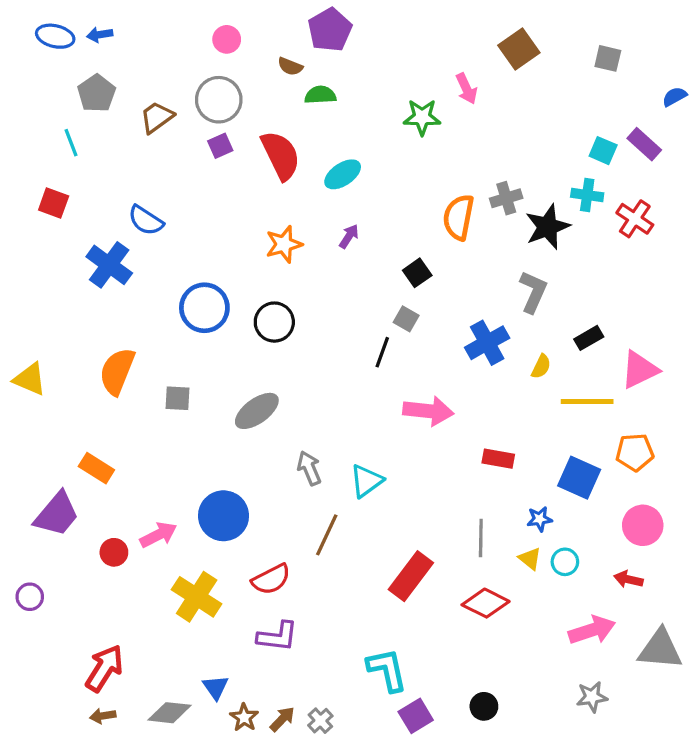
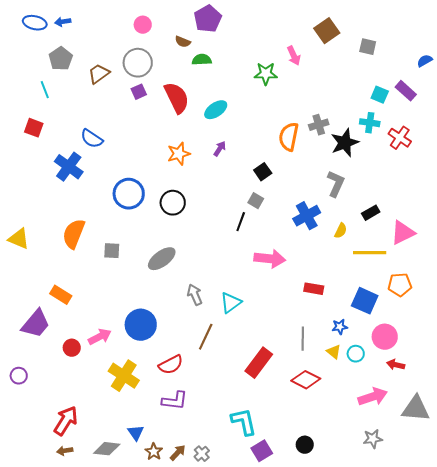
gray square: (608, 58) -> (368, 47), moved
pink circle: (643, 525) -> (385, 337), moved

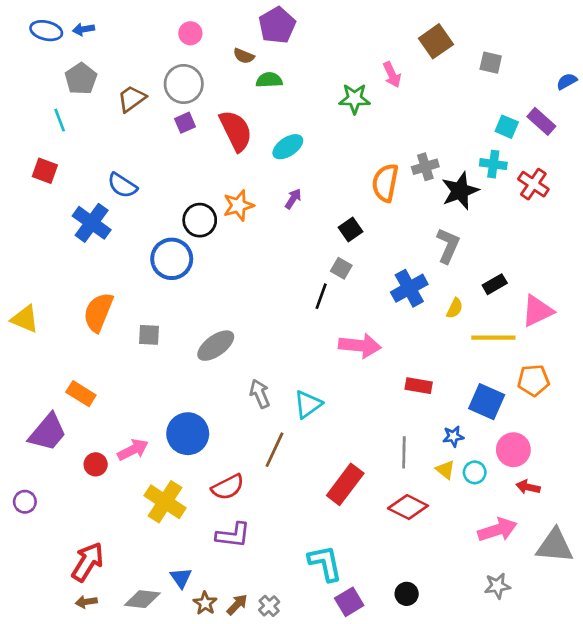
black circle: (173, 203) -> (200, 220), moved

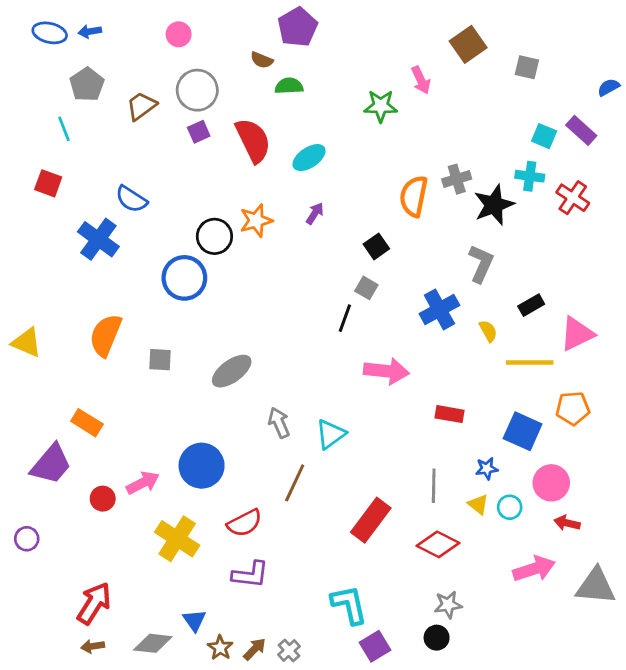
pink circle: (190, 33) -> (179, 34), moved
yellow semicircle: (455, 308) -> (488, 331), turned -55
gray star: (497, 586) -> (448, 605), moved

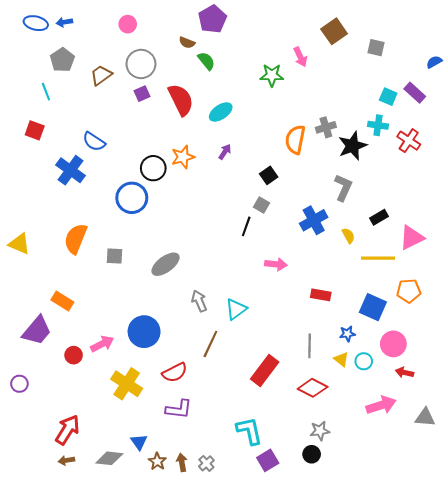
green semicircle: (289, 86) -> (206, 61), turned 54
pink arrow: (386, 371) -> (276, 264), size x0.7
gray triangle: (596, 586) -> (425, 417), size x0.7
brown arrow: (255, 649) -> (182, 462), turned -54

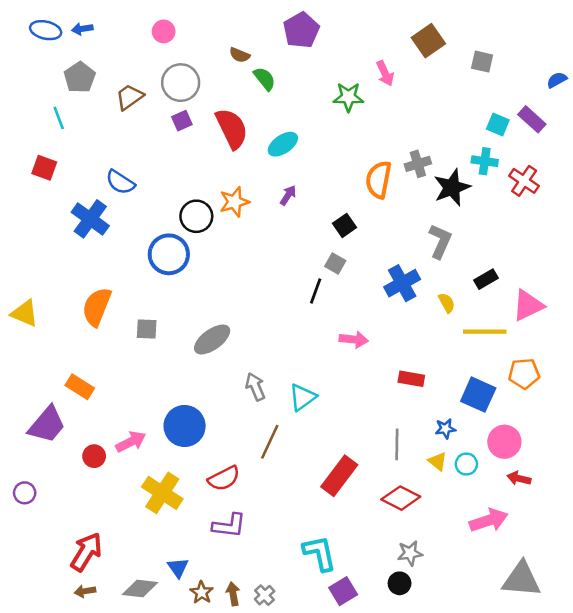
purple pentagon: (212, 19) -> (301, 30), moved
gray triangle: (425, 417) -> (521, 579), moved, size x1.5

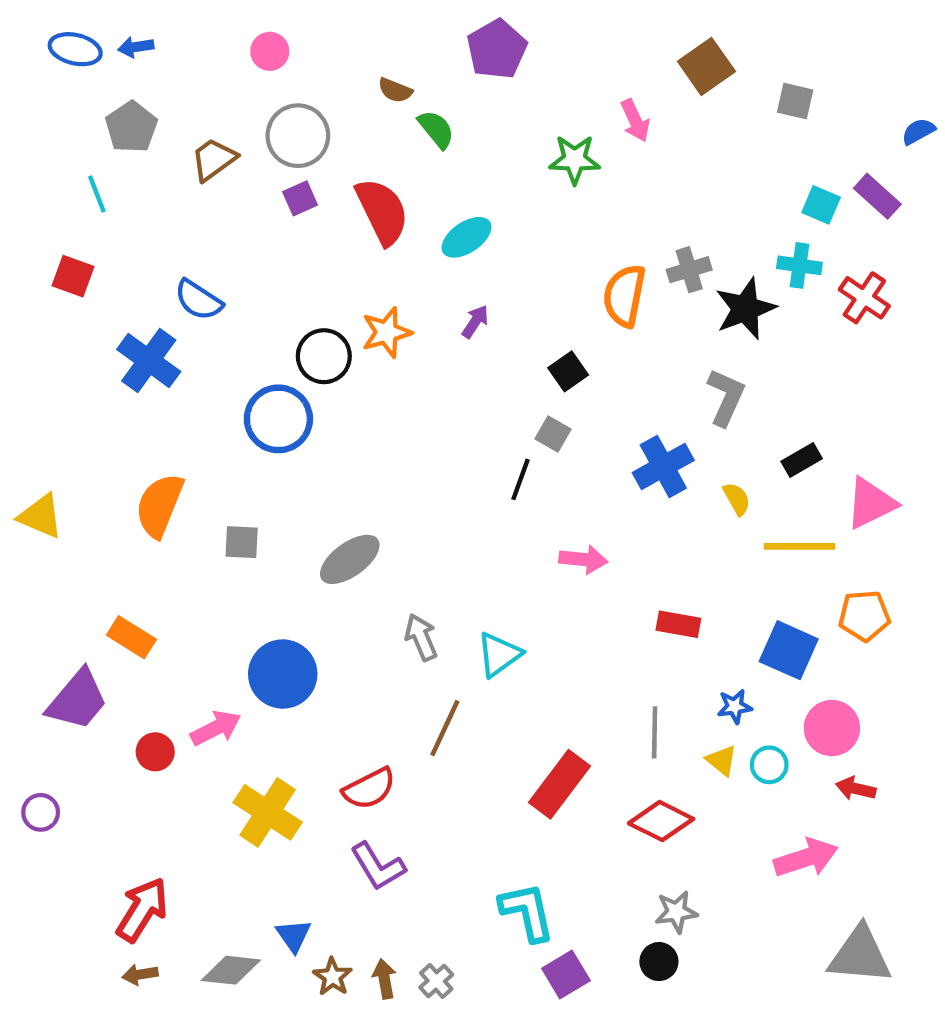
blue circle: (185, 426) -> (283, 674), moved
purple L-shape: (229, 526) -> (378, 866), turned 52

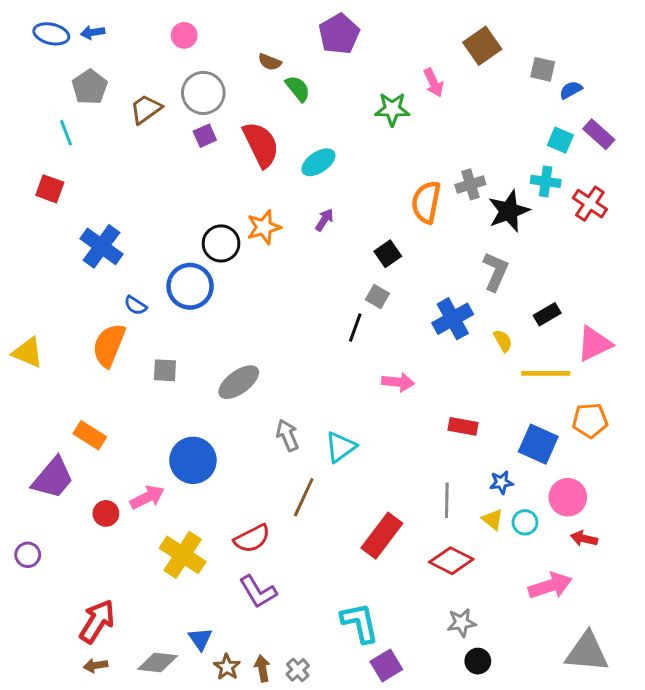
blue semicircle: (918, 131) -> (571, 90), moved
blue semicircle: (198, 300) -> (135, 305), moved, size x0.7
black circle: (659, 962) -> (478, 661), moved

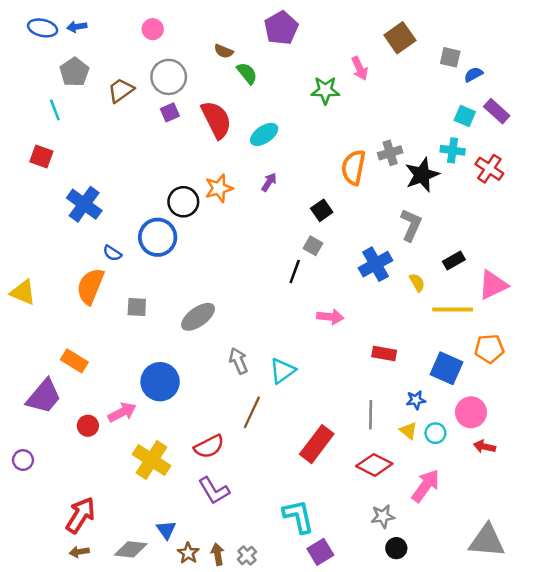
pink arrow: (550, 586) -> (426, 486), moved, turned -36

